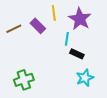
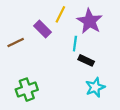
yellow line: (54, 13) -> (60, 14), turned 35
brown line: (14, 29) -> (16, 42), moved

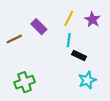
yellow line: (60, 14) -> (69, 18), moved
purple star: (90, 21) -> (92, 19), moved, size x0.7

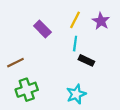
brown line: (14, 39) -> (15, 63), moved
cyan star: (87, 80) -> (76, 94), moved

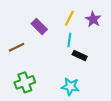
brown line: (15, 63) -> (17, 47), moved
cyan star: (76, 94) -> (70, 87), turned 30

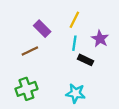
purple star: (93, 19) -> (100, 39), moved
brown line: (17, 47) -> (30, 51), moved

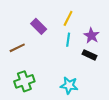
brown line: (30, 51) -> (17, 48), moved
black rectangle: (86, 60) -> (89, 55), moved

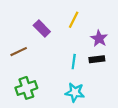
cyan line: (68, 40) -> (74, 62), moved
black rectangle: (89, 55) -> (97, 59), turned -32

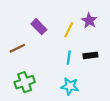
yellow line: (74, 20) -> (69, 30), moved
purple star: (99, 38) -> (89, 21), moved

